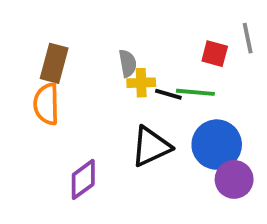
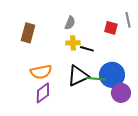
gray semicircle: (128, 63) -> (70, 23), moved, turned 32
green line: (195, 92) -> (96, 79), moved
orange semicircle: (46, 104) -> (41, 72), moved, turned -100

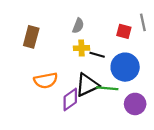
blue circle: (112, 75) -> (125, 67), moved
purple diamond: (43, 93) -> (70, 99), moved

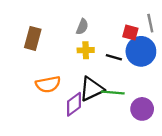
black line: (97, 55) -> (114, 57), moved
blue circle: (125, 67) -> (141, 51), moved

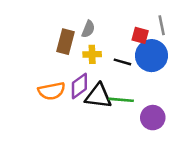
brown rectangle: (33, 38) -> (65, 42), moved
black triangle: (92, 89) -> (98, 96), turned 32
purple diamond: (74, 104) -> (79, 86), moved

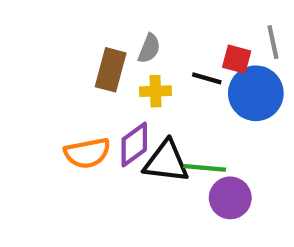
black line: (122, 62) -> (207, 78), moved
purple circle: (153, 118) -> (230, 198), moved

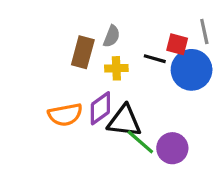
green line: (205, 168) -> (140, 142), moved, turned 36

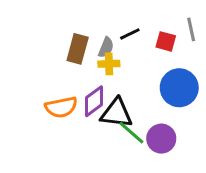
gray semicircle: (112, 36) -> (106, 47), moved
black line: (155, 59) -> (130, 34), moved, turned -42
blue circle: (192, 70) -> (179, 88), moved

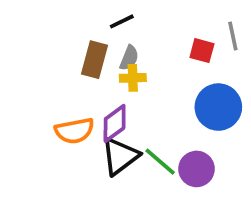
black line: (130, 34) -> (122, 21), moved
black triangle: (116, 113) -> (120, 156), moved, turned -44

